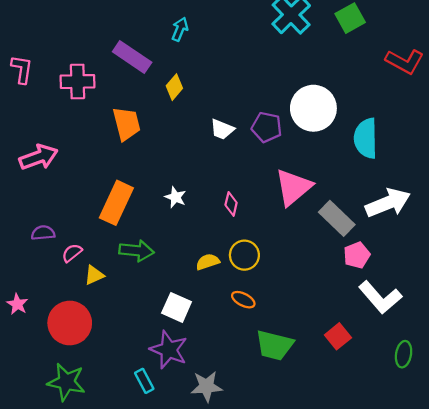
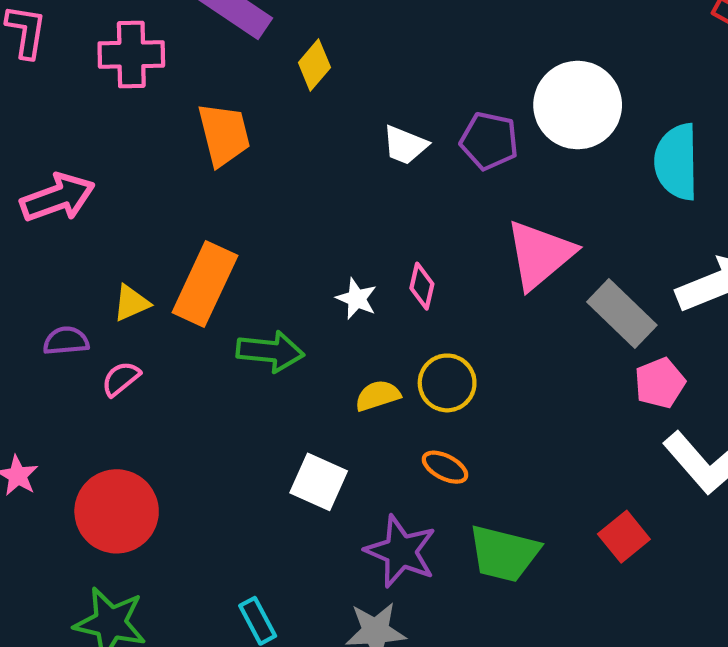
white star: (175, 197) -> (357, 299), moved
green arrow: (136, 251) -> (270, 351), moved
yellow triangle: (94, 275) -> (131, 303), moved
purple star: (169, 350) -> (401, 551), moved

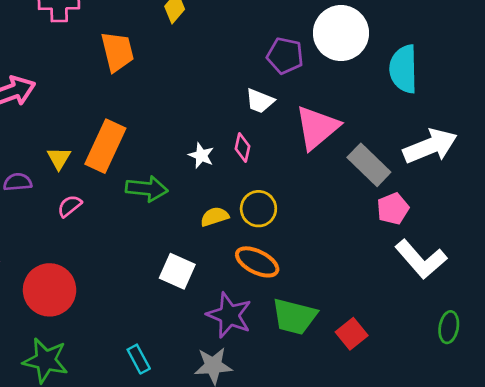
white trapezoid: (405, 145) -> (260, 101), moved
yellow triangle: (131, 303) -> (59, 158), turned -35
pink semicircle: (121, 379) -> (69, 206), moved
orange ellipse: (445, 467) -> (257, 262), size x1.5
red square: (624, 537) -> (352, 334), moved

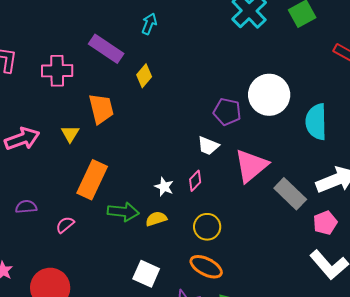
pink diamond: (242, 147) -> (195, 181), turned 30
yellow triangle: (59, 158) -> (70, 134), moved
pink pentagon: (393, 209) -> (325, 223), moved
yellow semicircle: (215, 217) -> (156, 219), moved

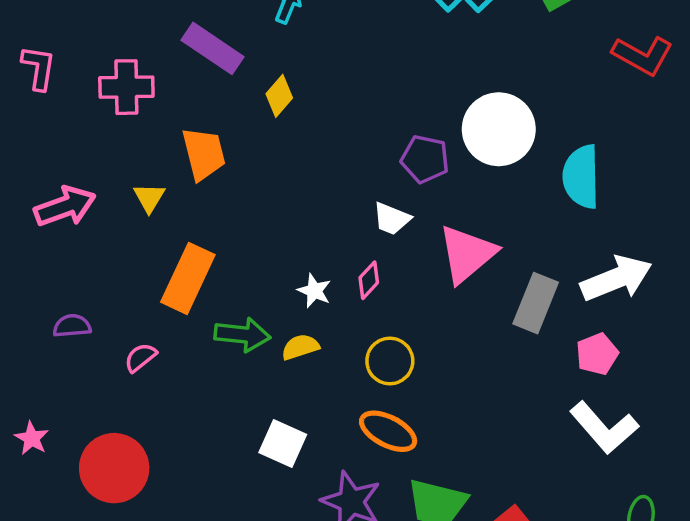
gray rectangle: (290, 194) -> (536, 303), turned 68

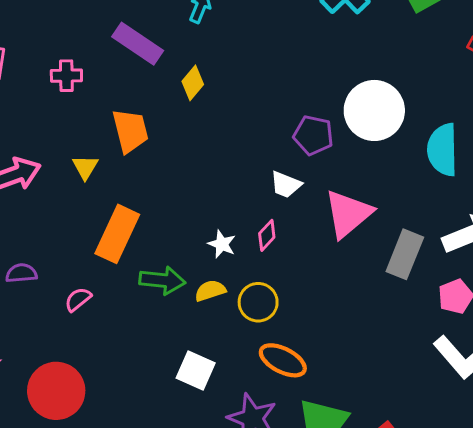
pink cross: (126, 87) -> (66, 76), size x0.7
yellow circle: (390, 361) -> (258, 302), moved

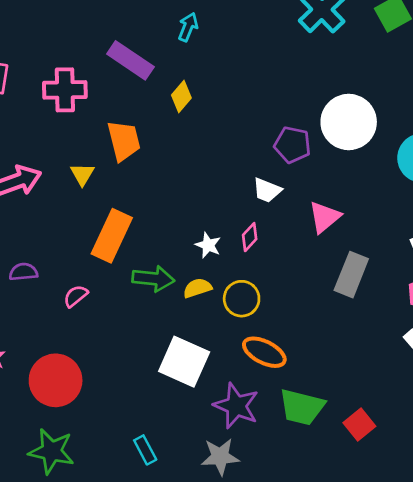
pink cross: (66, 76) -> (65, 90), size x1.5
pink triangle: (348, 214) -> (325, 217), size x0.7
gray rectangle: (405, 254) -> (351, 275), moved
white square: (196, 370) -> (184, 362), size x1.4

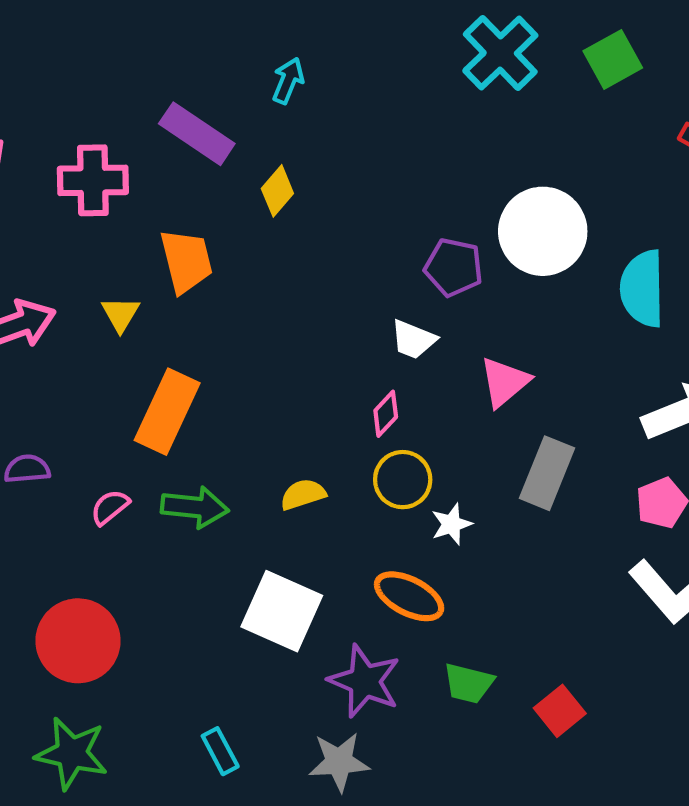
white star: (208, 245) -> (451, 524), moved, turned 30
green arrow: (153, 279) -> (195, 507), moved
yellow circle: (242, 299) -> (403, 480), moved
green trapezoid: (302, 407) -> (468, 683), size x0.7

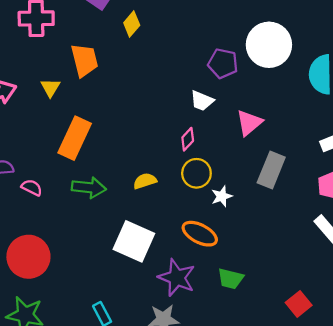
pink semicircle: (110, 507) -> (32, 188), moved, turned 65
red square: (560, 711) -> (299, 304), moved

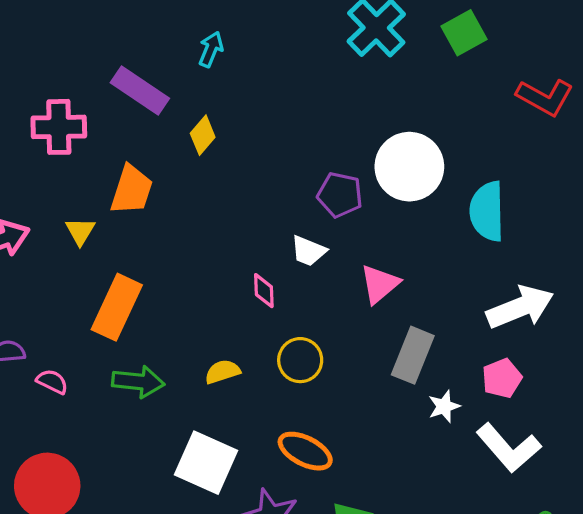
orange trapezoid: (84, 60) -> (132, 190), turned 32
pink diamond: (188, 139) -> (264, 291), moved, turned -45
white star: (222, 196) -> (444, 406), moved

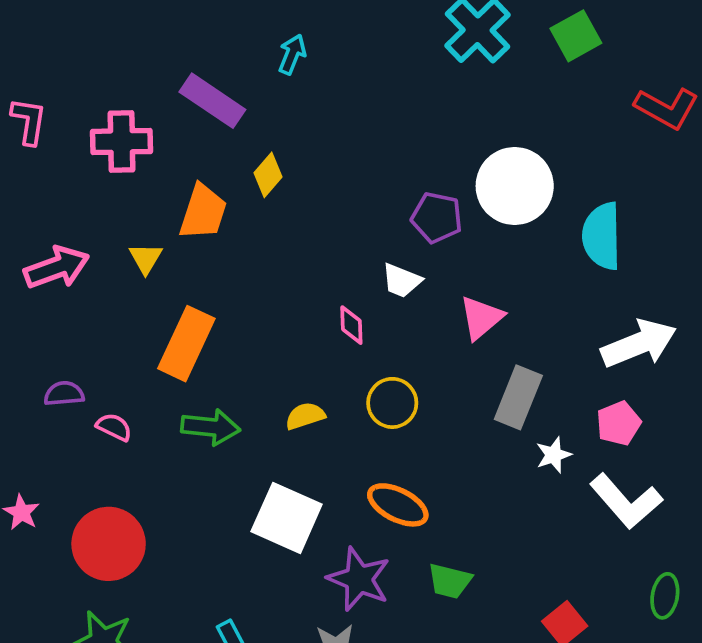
yellow diamond: (203, 135) -> (268, 175), moved

